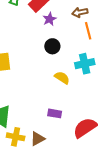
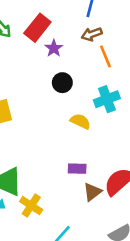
yellow cross: (16, 137) -> (31, 206), turned 30
brown triangle: (38, 139) -> (92, 192), moved

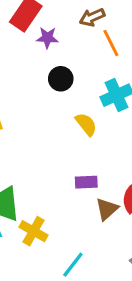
purple star: (54, 48) -> (47, 38), turned -30
yellow semicircle: (80, 121) -> (86, 124), turned 30

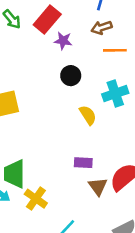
orange line: (111, 43) -> (115, 50), turned -70
brown triangle: (107, 209) -> (98, 187), turned -30

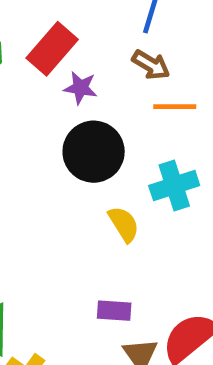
brown arrow: (102, 28) -> (151, 65), turned -132
black circle: (71, 76) -> (94, 152), size x1.6

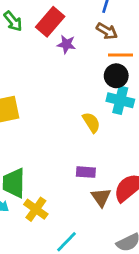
black circle: (94, 152) -> (116, 76), moved, size x0.7
cyan cross: (174, 185) -> (120, 100), turned 32

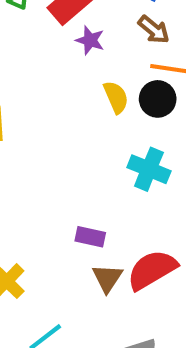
cyan cross: (120, 100) -> (149, 169), moved
yellow semicircle: (91, 122) -> (116, 97), moved

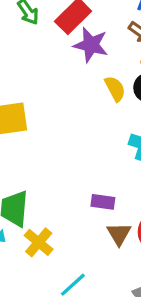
purple star: (90, 40) -> (91, 45), size x1.5

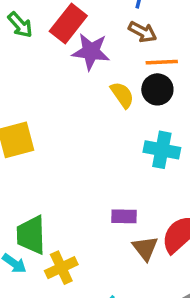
yellow cross: (39, 242) -> (61, 268), turned 32

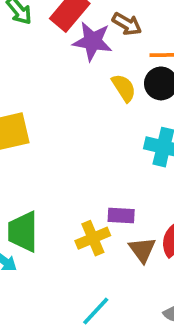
brown arrow: (143, 32) -> (127, 24), moved
yellow cross: (61, 268) -> (93, 238), moved

